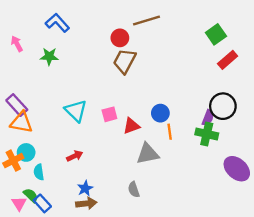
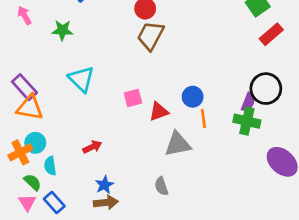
cyan triangle: (76, 111) -> (81, 79), moved
green semicircle: (31, 195) -> (33, 182), moved

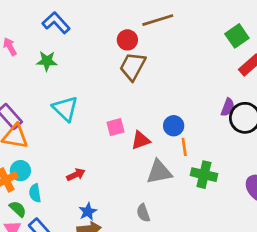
purple semicircle: (248, 102) -> (228, 107), moved
green cross: (247, 121) -> (204, 175), moved

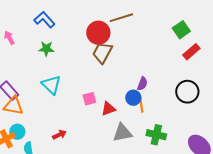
red circle: (127, 40) -> (98, 33), size x1.5
green star: (47, 61) -> (46, 49), moved
purple semicircle: (228, 107) -> (142, 84), moved
orange line: (184, 147) -> (141, 106), moved

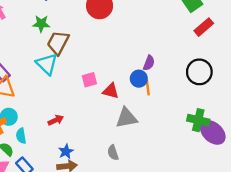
brown trapezoid: (102, 53) -> (58, 43), moved
red triangle: (108, 109) -> (111, 91), turned 35
green cross: (156, 135) -> (198, 120), moved

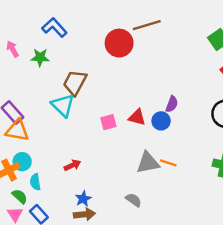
green star: (41, 24) -> (40, 57), moved
orange line: (148, 88) -> (168, 163), moved, turned -64
red triangle: (111, 91) -> (137, 117), moved
gray semicircle: (113, 153) -> (133, 200), turned 144

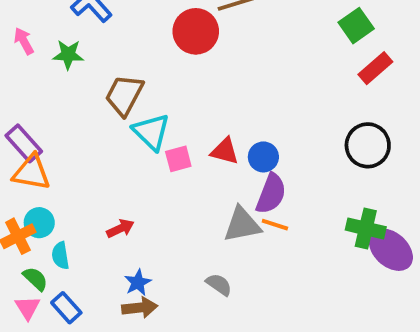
purple semicircle: (172, 104) -> (271, 194), moved, size x1.5
cyan triangle: (63, 105) -> (151, 132), moved

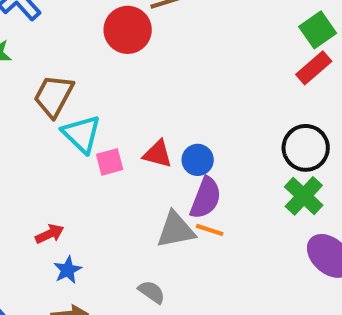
green square: (356, 26) -> (318, 30), moved
green cross: (366, 228) -> (304, 196), moved, turned 30
blue star: (138, 283) -> (68, 270), moved

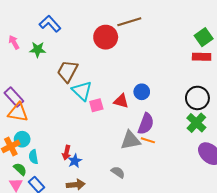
red rectangle: (314, 68) -> (202, 57), turned 42
blue circle: (198, 160) -> (142, 92), moved
red arrow: (50, 234) -> (66, 153), moved, turned 128

